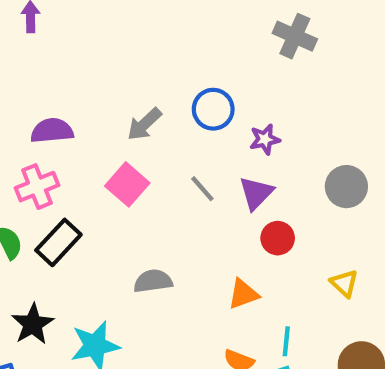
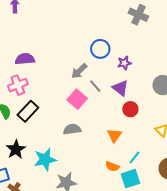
gray arrow: (144, 124) -> (79, 71), moved
pink square: (127, 184) -> (77, 99), moved
purple triangle: (256, 193) -> (120, 88), turned -36
orange triangle: (243, 294) -> (114, 135), turned -35
cyan line: (286, 341) -> (134, 157), turned 32

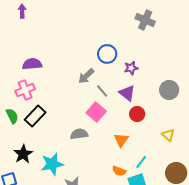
pink square: (77, 99) -> (96, 112), moved

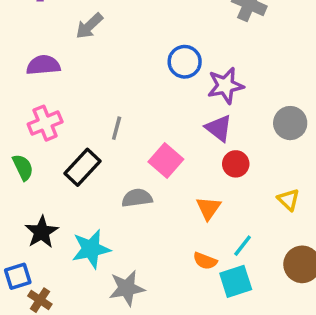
purple semicircle: (32, 64) -> (43, 65), moved
purple star: (131, 68) -> (225, 86), size x1.5
gray arrow: (86, 76) -> (89, 26), moved
gray line: (102, 91) -> (117, 128), moved, turned 56
black rectangle: (35, 116) -> (82, 167), moved

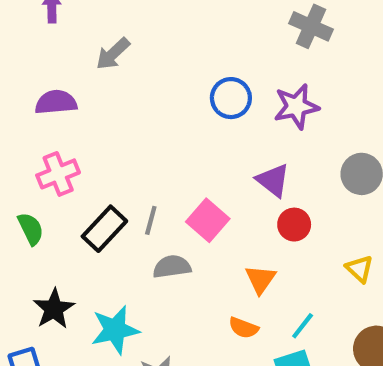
purple star: (225, 86) -> (296, 106), moved
gray line: (117, 128) -> (151, 220), moved
orange semicircle: (205, 261) -> (244, 328), moved

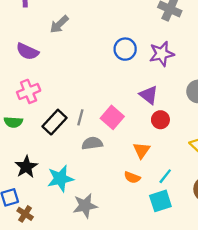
purple semicircle: (56, 102) -> (27, 51), turned -150
green semicircle: (31, 229) -> (13, 122), turned 120

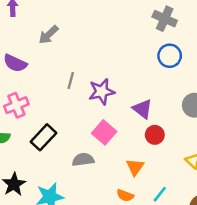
blue circle: (125, 49) -> (170, 56), moved
purple star: (162, 54) -> (102, 92), moved
gray line: (80, 117) -> (71, 80), moved

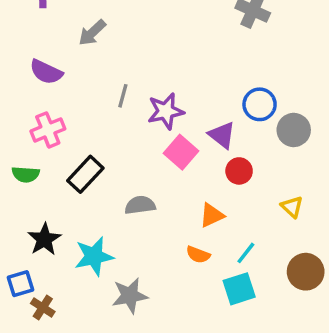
blue circle: (170, 56) -> (260, 104), moved
pink square: (104, 132) -> (181, 152), moved
orange triangle: (135, 167) -> (212, 215), turned 30

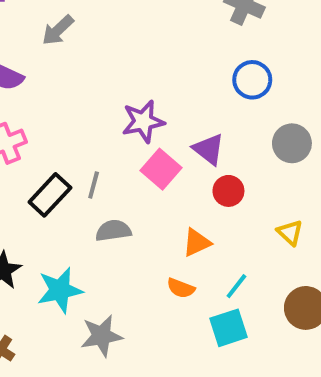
gray line: (123, 96) -> (94, 185), moved
blue circle: (260, 104) -> (252, 80), moved

